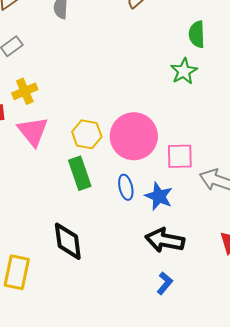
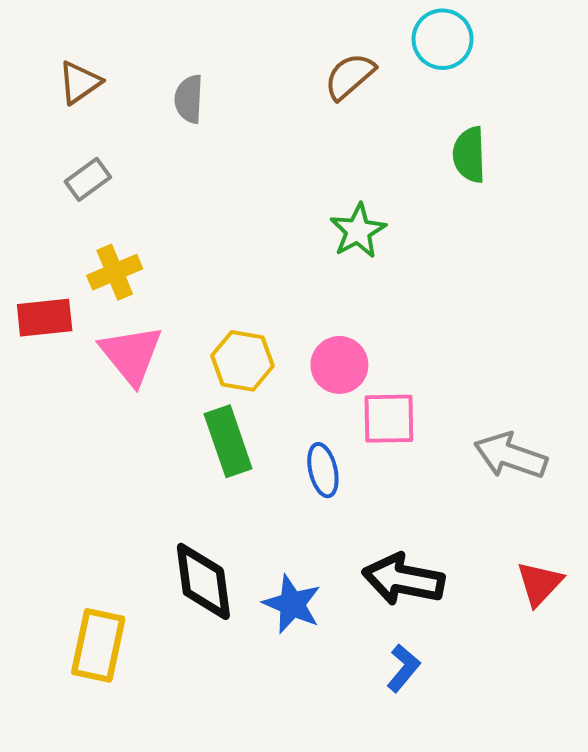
green star: (184, 71) -> (358, 231), moved
pink circle: (134, 136) -> (339, 365), size x0.6
pink square: (180, 156) -> (389, 419), moved
blue star: (159, 196) -> (292, 604), moved

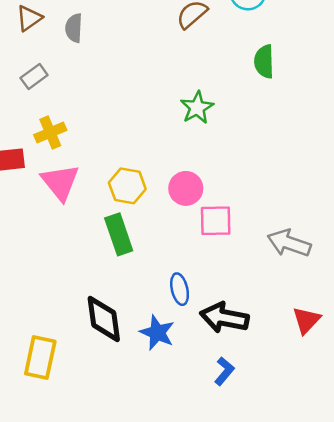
gray semicircle: (189, 99) -> (74, 28), moved
blue ellipse: (323, 470) -> (180, 289), moved

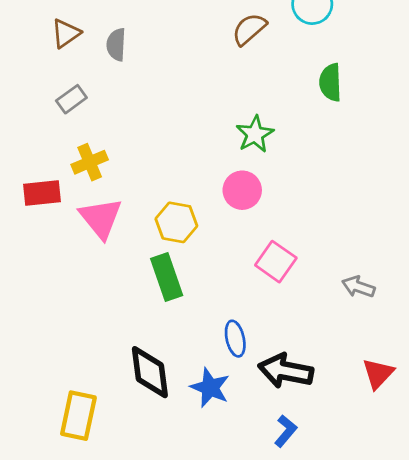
pink circle: (186, 188) -> (242, 190), moved
pink square: (216, 221) -> (276, 262), turned 36
gray arrow: (289, 243) -> (358, 287), size x0.7

